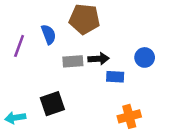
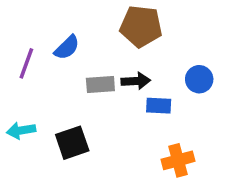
brown pentagon: (84, 19) -> (141, 26), moved
blue semicircle: (49, 34) -> (67, 47), turned 66
cyan arrow: (15, 118) -> (21, 130), moved

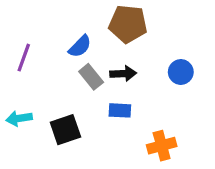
blue semicircle: (67, 47) -> (80, 46), moved
gray rectangle: (100, 85) -> (91, 77), turned 55
blue rectangle: (159, 106) -> (120, 110), moved

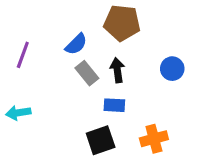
black arrow: (123, 74) -> (117, 70), turned -95
black square: (65, 130) -> (101, 140), moved

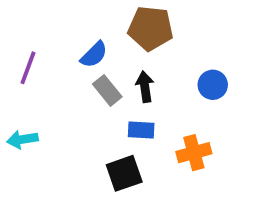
orange cross: (154, 139) -> (194, 153), moved

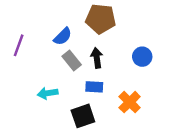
cyan arrow: (22, 139) -> (48, 93), moved
orange cross: (194, 153) -> (130, 102), turned -30

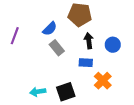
black arrow: (97, 58) -> (89, 41), moved
blue rectangle: (94, 87) -> (86, 63), moved
cyan arrow: (48, 93) -> (38, 92), moved

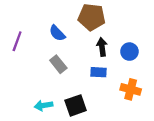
blue semicircle: (50, 29) -> (57, 33), turned 91
gray rectangle: (57, 48) -> (58, 64), moved
orange cross: (103, 81) -> (131, 89), moved, turned -30

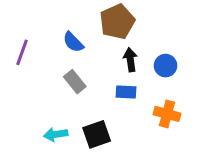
brown pentagon: (92, 17) -> (117, 22), turned -30

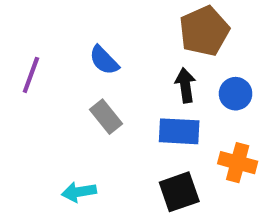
brown pentagon: (117, 22) -> (204, 31), moved
blue rectangle: (126, 92) -> (179, 131), size x1.4
black square: (97, 134) -> (179, 192), moved

